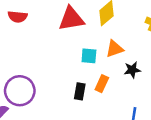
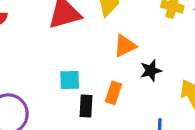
cyan square: (89, 56) -> (70, 80), moved

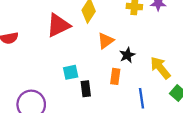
orange rectangle: (114, 93) -> (115, 76), moved

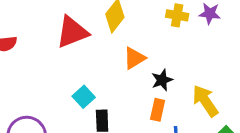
cyan square: (71, 72) -> (84, 97), turned -35
orange rectangle: (115, 76) -> (158, 110), moved

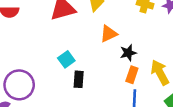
orange rectangle: (158, 110) -> (132, 75), moved

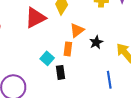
orange rectangle: (132, 75) -> (68, 49), moved

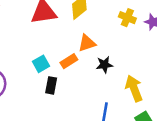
orange rectangle: (68, 49) -> (69, 61), turned 32

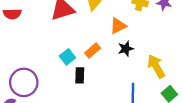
orange triangle: (87, 43) -> (118, 26), moved

